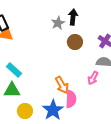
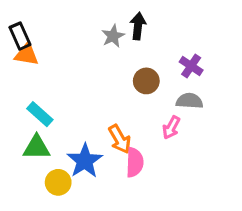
brown circle: (75, 42) -> (146, 81), moved
blue star: (53, 110) -> (85, 161), moved

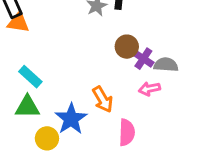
purple cross: (191, 66) -> (143, 59), moved
pink arrow: (171, 127) -> (149, 89), turned 50
pink semicircle: (135, 162) -> (127, 132), moved

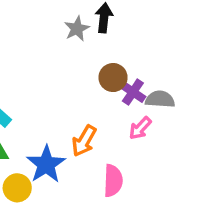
pink arrow: (149, 89) -> (140, 128), turned -35
orange arrow: (103, 99) -> (84, 141), turned 60

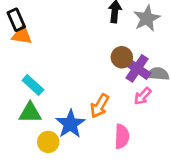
gray star: (77, 29) -> (147, 18), moved, size x1.4
purple cross: (133, 92) -> (137, 68), size x1.4

